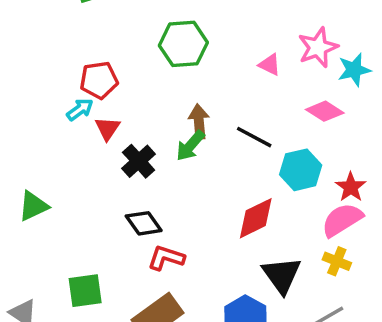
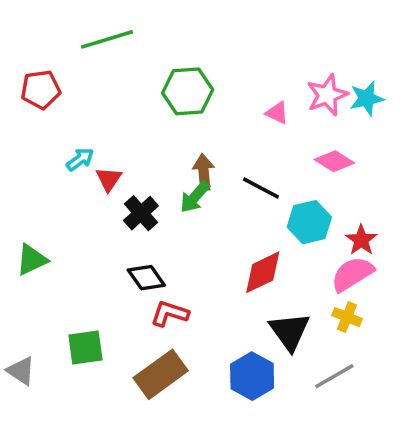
cyan star: (354, 70) -> (367, 99), moved
red pentagon: (99, 80) -> (41, 90), moved

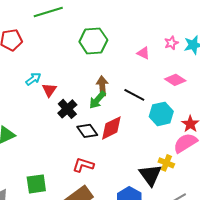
pink star: (327, 95) -> (171, 43), size x0.6
red diamond: (263, 272) -> (111, 128), moved
black diamond: (146, 278) -> (87, 131), moved
yellow cross: (347, 317) -> (166, 163), moved

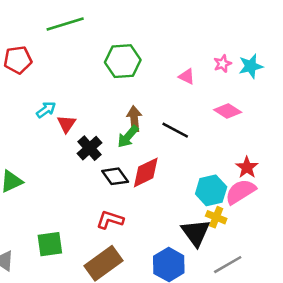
cyan hexagon: (161, 114) -> (211, 190), moved

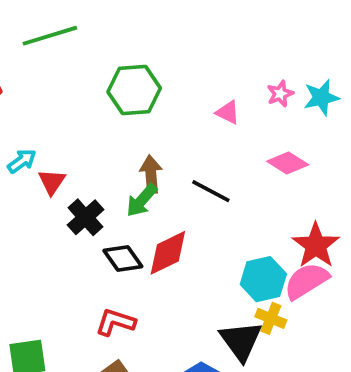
red star: (247, 167) -> (316, 245), size x1.4

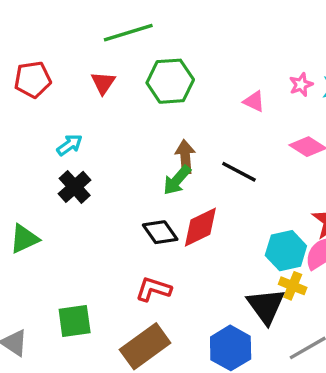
green line: (50, 36) -> (128, 33), moved
red triangle: (52, 182) -> (103, 83), moved
black cross: (85, 217) -> (75, 187), moved

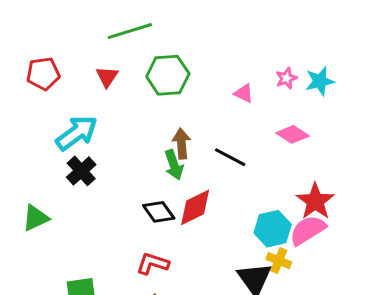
cyan arrow: (70, 145) -> (77, 133), size x1.8
green arrow: (177, 180) -> (174, 165), turned -60

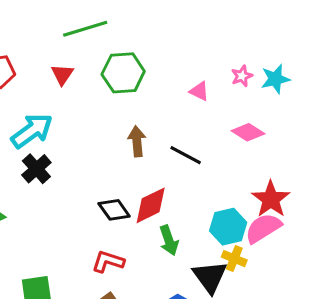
green arrow: (174, 165) -> (169, 240), moved

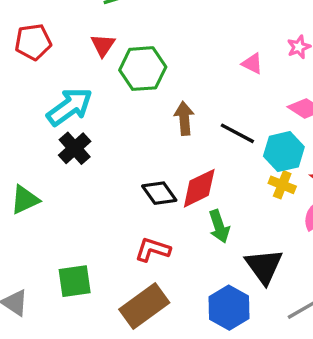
green hexagon: (123, 73) -> (143, 69), moved
cyan hexagon: (228, 227) -> (284, 152), moved
yellow cross: (234, 259) -> (282, 185), moved

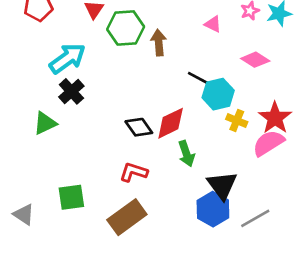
brown arrow: (184, 118) -> (159, 43), moved
cyan hexagon: (284, 152) -> (218, 94), moved
green triangle: (25, 200) -> (45, 123), moved
blue hexagon: (229, 308) -> (213, 209), moved

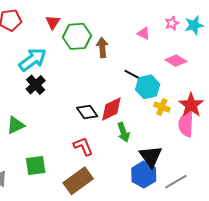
green triangle: (45, 123) -> (15, 125), moved
pink semicircle: (268, 143) -> (186, 124), turned -55
red L-shape: (134, 172) -> (83, 146), turned 50

